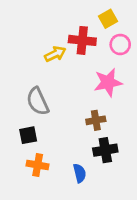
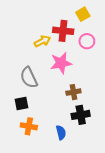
pink circle: (120, 44) -> (87, 41), moved
pink star: (108, 82) -> (61, 63), moved

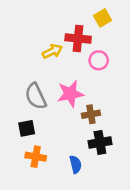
pink circle: (87, 41) -> (99, 60), moved
pink star: (61, 63) -> (70, 94), moved

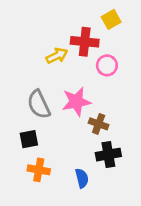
brown cross: (91, 114) -> (99, 124), turned 30

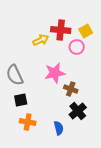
yellow square: (111, 19) -> (86, 31), moved
gray semicircle: (39, 104) -> (15, 75), moved
black cross: (108, 155) -> (78, 111), turned -30

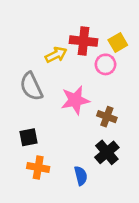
gray semicircle: (15, 75) -> (31, 86), moved
brown cross: (71, 89) -> (107, 117), moved

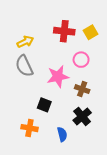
yellow arrow: (56, 55) -> (25, 42), moved
pink circle: (105, 64) -> (81, 60), moved
black square: (29, 137) -> (44, 105), moved, turned 32

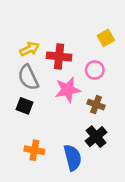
red cross: (64, 31) -> (59, 56), moved
black square: (44, 105) -> (24, 106), moved
blue semicircle: (62, 134) -> (73, 158), size x1.5

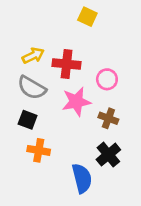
yellow square: (106, 38) -> (87, 17), moved, turned -35
gray semicircle: (28, 77) -> (32, 88), turned -35
orange cross: (34, 150) -> (39, 150), moved

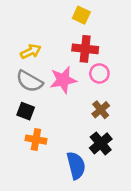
red cross: (67, 64) -> (85, 49), moved
pink star: (76, 102) -> (63, 80), moved
brown cross: (108, 118) -> (101, 110), turned 30

